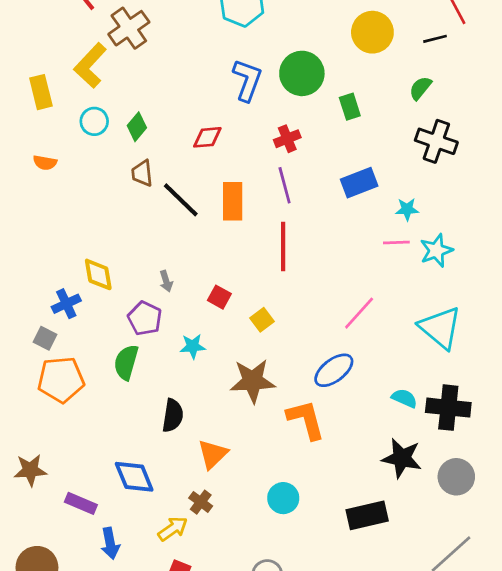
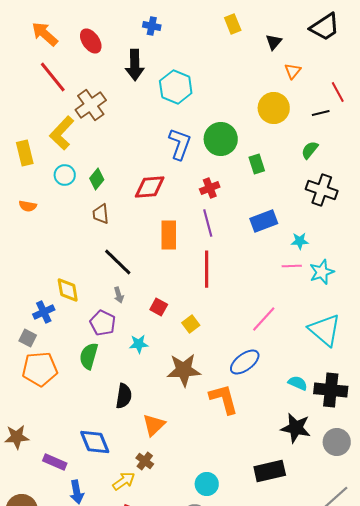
red diamond: (207, 137) -> (150, 187), size x1.4
black line: (181, 200) -> (118, 262), moved
cyan circle: (283, 498) -> (207, 484), moved

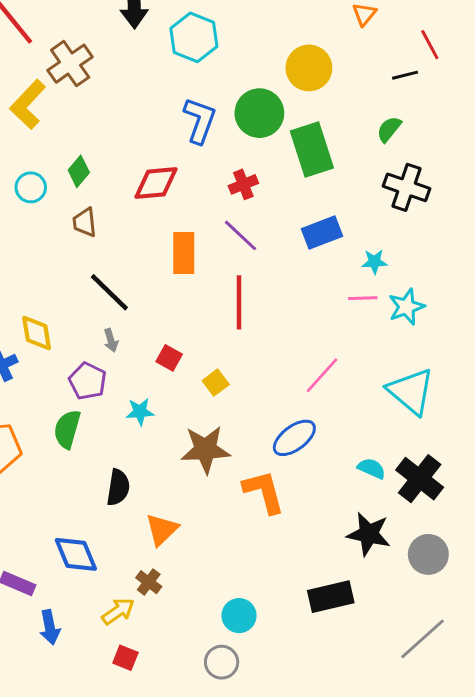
yellow circle: (274, 108) -> (309, 68), moved
green rectangle: (257, 164) -> (312, 150), size x1.8
cyan circle: (65, 175) -> (31, 187), moved
purple line: (208, 223) -> (240, 235), turned -32
black cross: (331, 390) -> (420, 479), turned 32

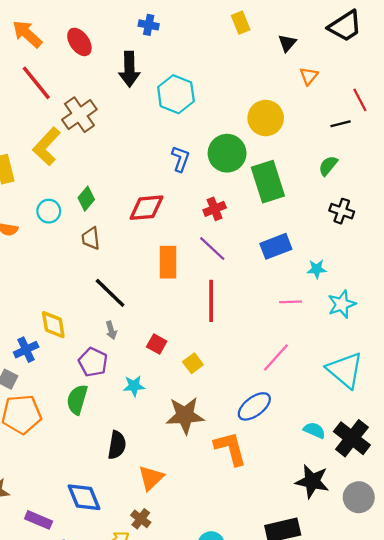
blue L-shape: (200, 120) -> (180, 159), size x0.7
black cross: (407, 187) -> (342, 211), size x0.7
pink line: (363, 298) -> (291, 302), moved

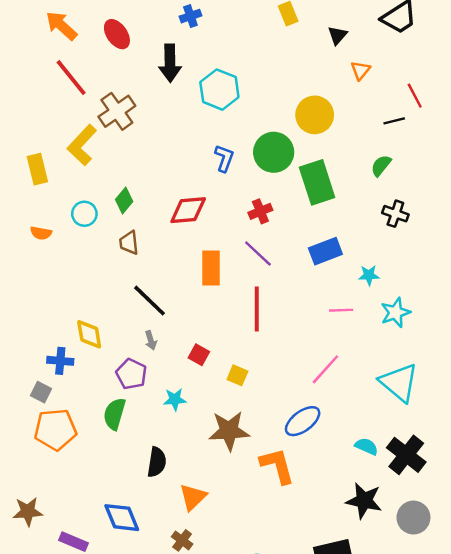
blue cross: (149, 25) -> (190, 16), turned -30
blue cross: (26, 350) -> (60, 361), turned 30
yellow square: (193, 363) -> (237, 375), turned -30

